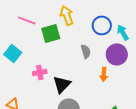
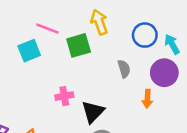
cyan square: (13, 53) -> (29, 51), moved, turned 30

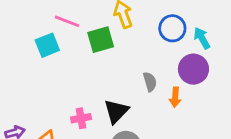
gray semicircle: (124, 69) -> (150, 82), moved
pink cross: (64, 96) -> (81, 118), moved

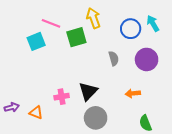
cyan arrow: (202, 38) -> (153, 23), moved
gray semicircle: (150, 82) -> (114, 58), moved
orange arrow: (175, 97) -> (133, 93), moved, turned 80

